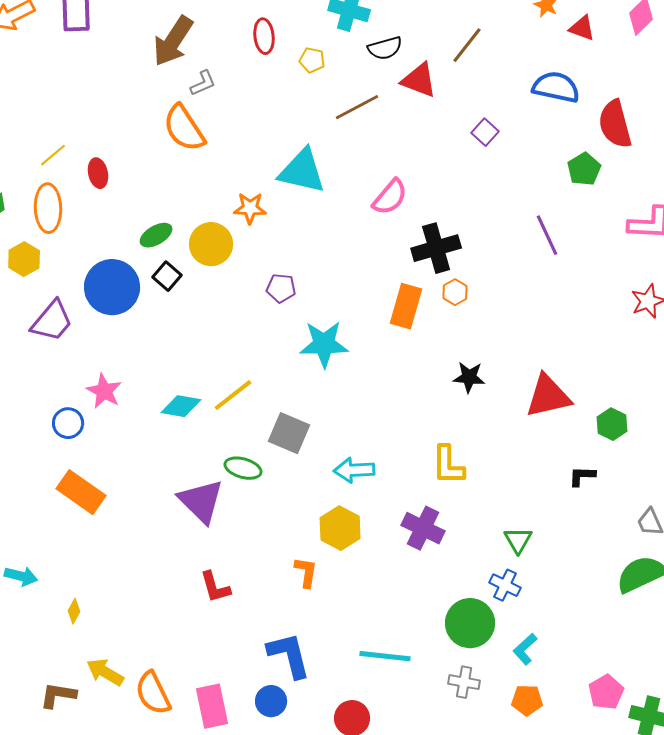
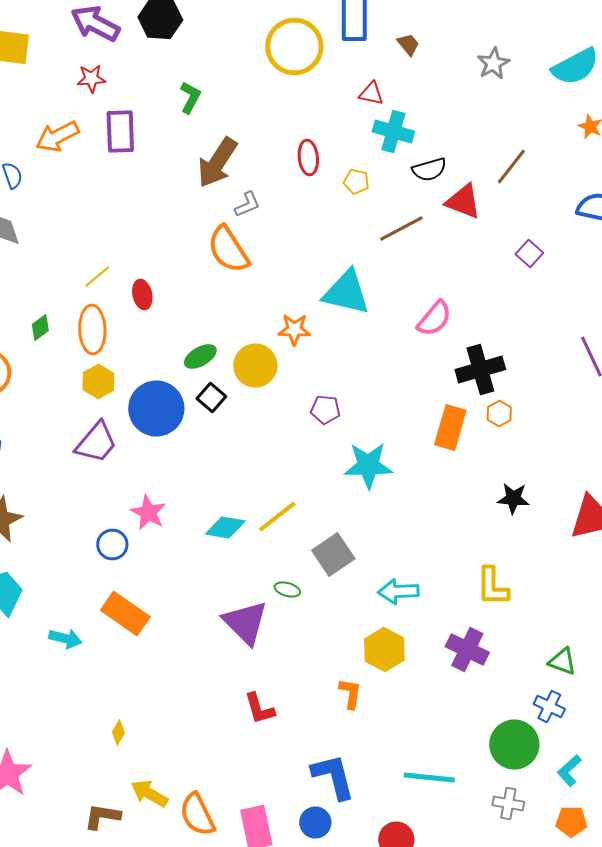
yellow hexagon: (24, 259) -> (98, 382), moved
gray square: (289, 433) -> (333, 554), turned 33
green ellipse: (243, 468) -> (287, 590), size x0.7
green triangle: (518, 540) -> (562, 662), turned -40
cyan arrow: (21, 576) -> (65, 638), moved

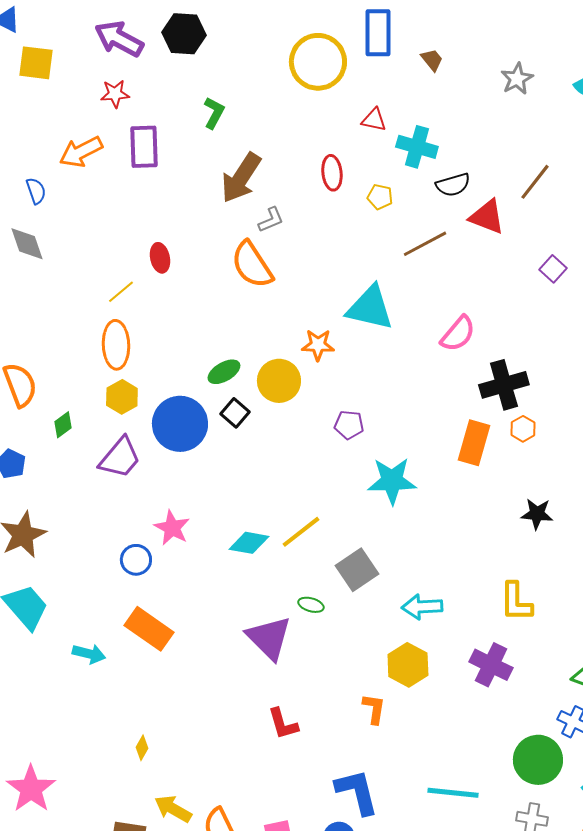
red triangle: (371, 94) -> (374, 120), moved
red ellipse: (142, 294) -> (160, 258), moved
green diamond: (40, 328) -> (63, 425), moved

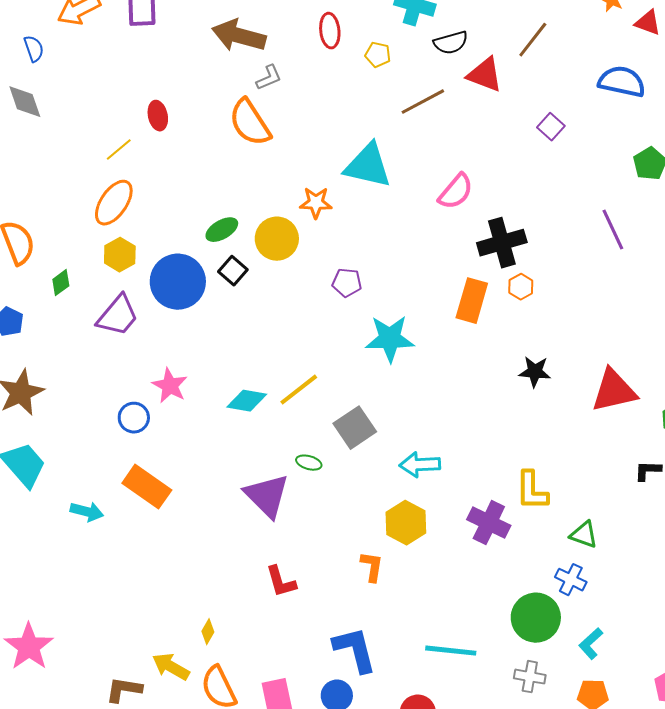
brown arrow: (241, 178) -> (239, 36), turned 72
orange ellipse: (116, 345) -> (114, 203), turned 36
yellow L-shape: (516, 602) -> (532, 491), moved
yellow diamond: (142, 748) -> (208, 632), moved

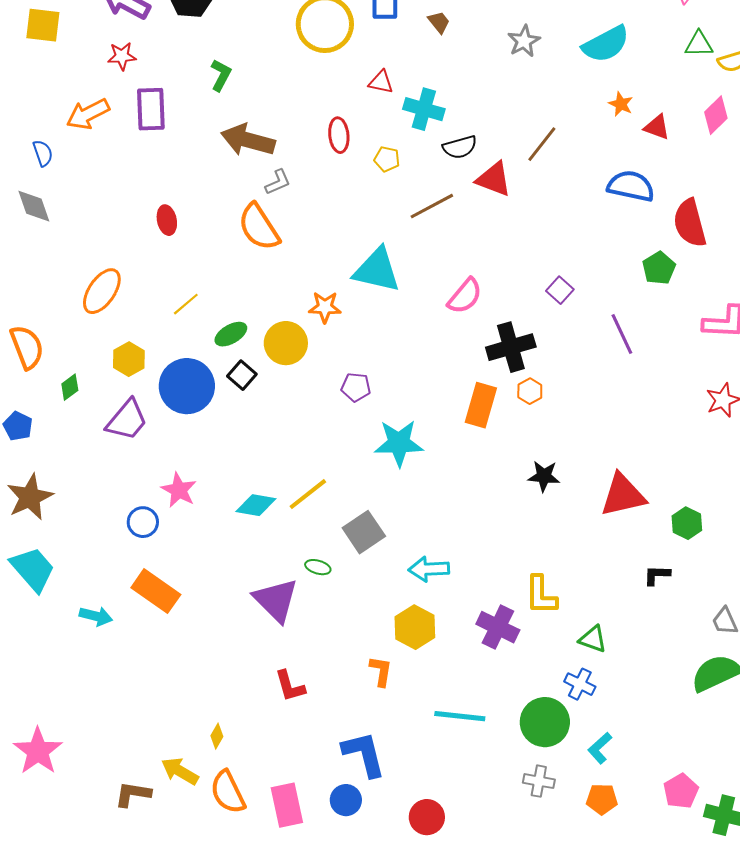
purple square: (551, 127) -> (560, 290), moved
yellow line: (119, 150) -> (186, 304), moved
orange ellipse: (114, 203) -> (102, 291), moved
cyan line: (451, 651) -> (460, 716), moved

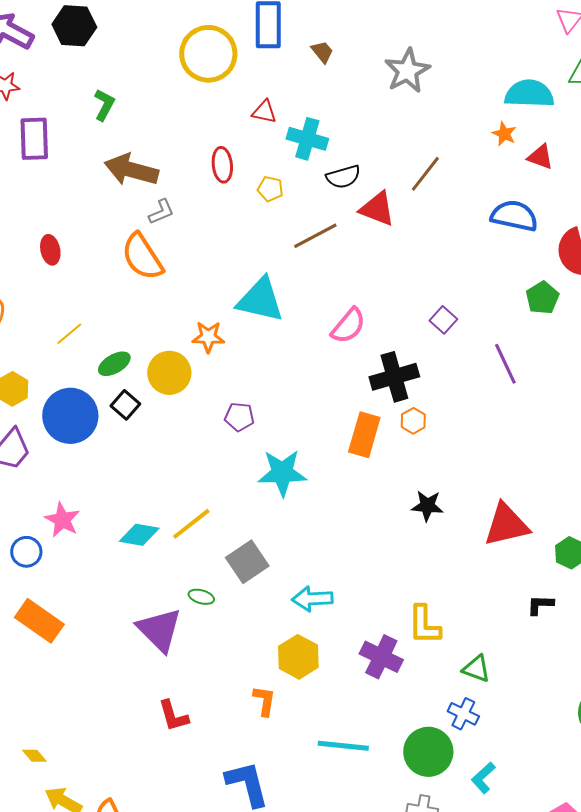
gray star: (524, 41) -> (407, 71), size x1.4
cyan semicircle: (606, 44) -> (529, 94), moved, turned -150
yellow diamond: (217, 736) -> (34, 756), moved, turned -70

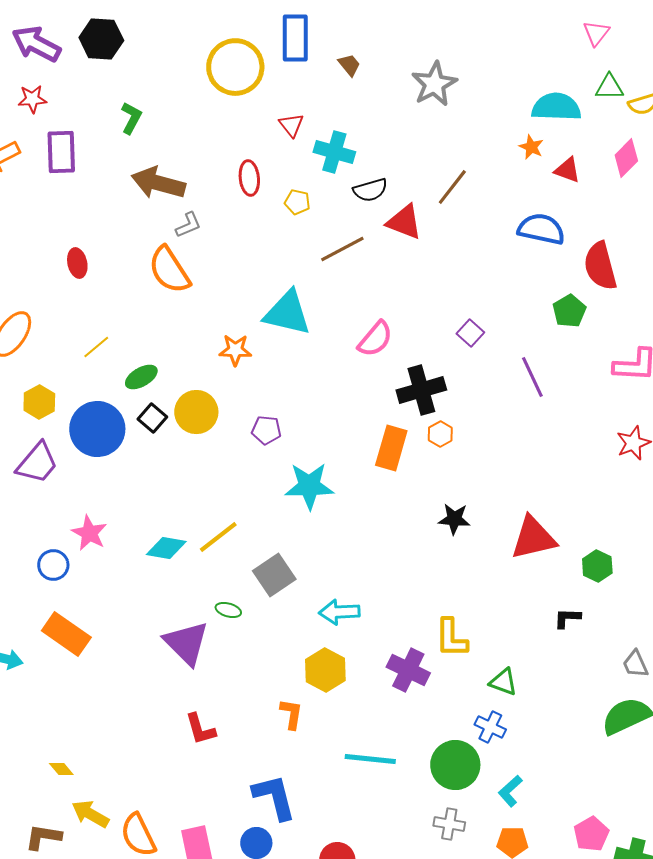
red triangle: (264, 112) -> (291, 125), turned 40
yellow circle: (169, 373) -> (196, 412), moved

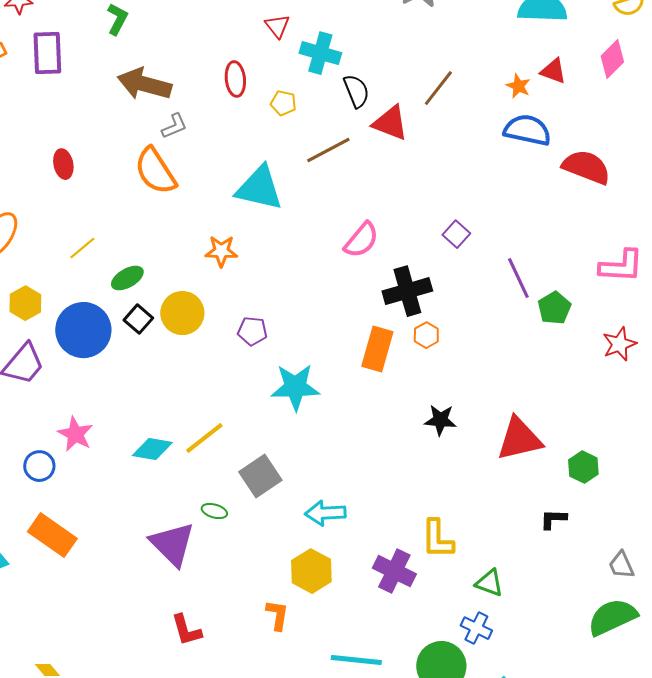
orange star: (531, 147) -> (518, 86), moved
black semicircle: (370, 190) -> (356, 91), turned -96
red semicircle: (600, 266) -> (586, 167), turned 126
green pentagon: (569, 311) -> (554, 308), moved
cyan triangle: (287, 313) -> (259, 188), moved

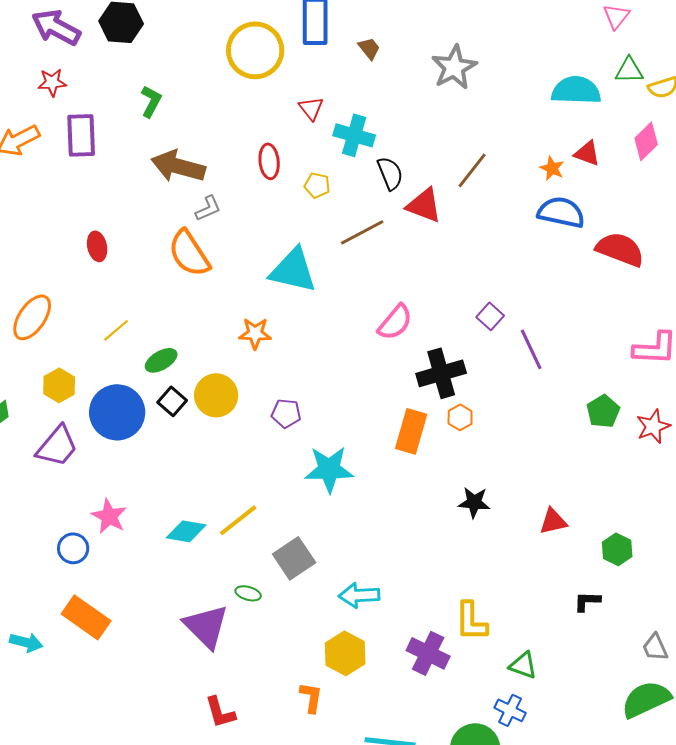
purple line: (518, 278) -> (531, 349), moved
green pentagon: (554, 308) -> (603, 411), moved
red triangle: (519, 439) -> (553, 521), size x0.6

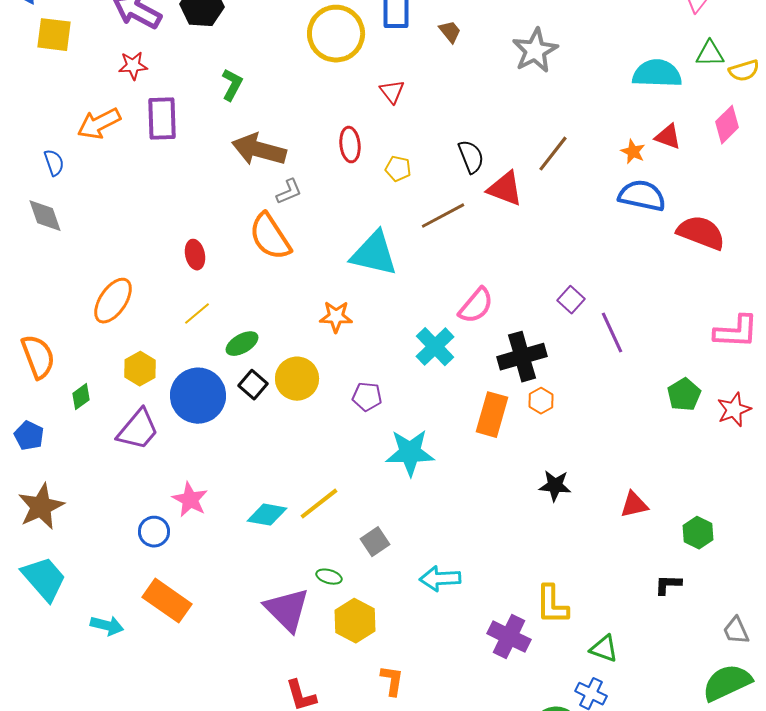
cyan cross: (354, 135) -> (435, 347), moved, turned 30
red ellipse: (97, 246) -> (195, 255), moved
gray square: (294, 558) -> (375, 542), size x0.7
yellow hexagon: (345, 653) -> (355, 621), moved

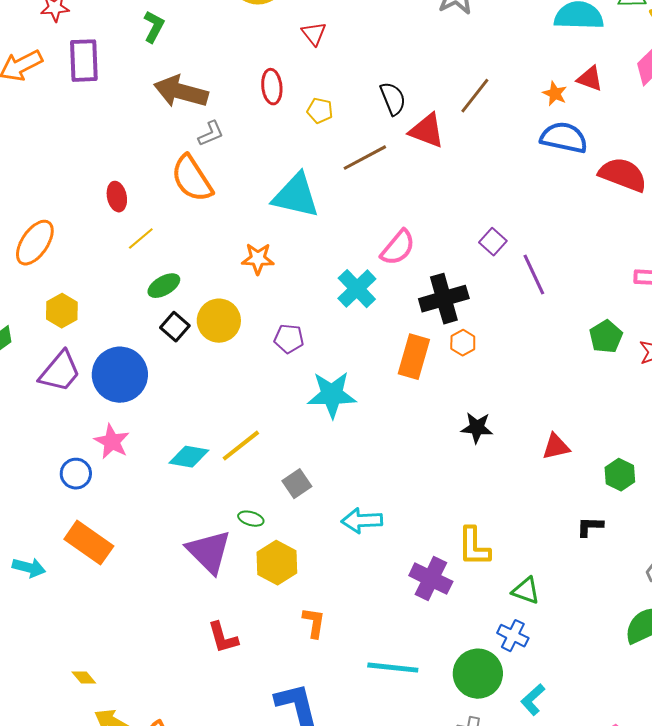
yellow line: (197, 314) -> (141, 239), moved
blue circle: (198, 396) -> (120, 375), moved

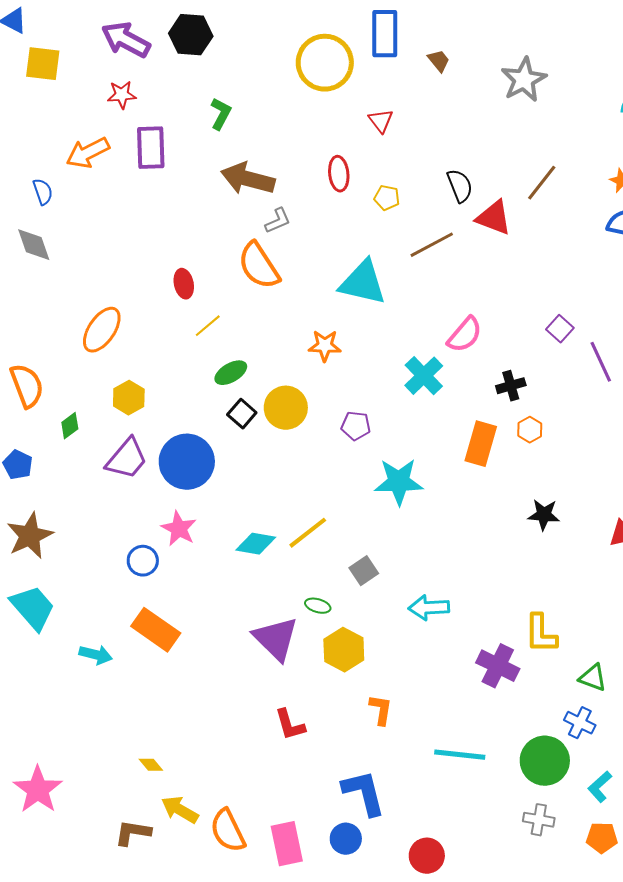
black cross: (444, 299) -> (511, 386), size x0.6

